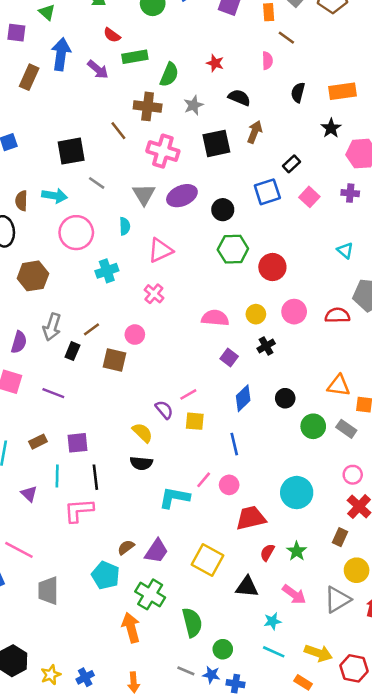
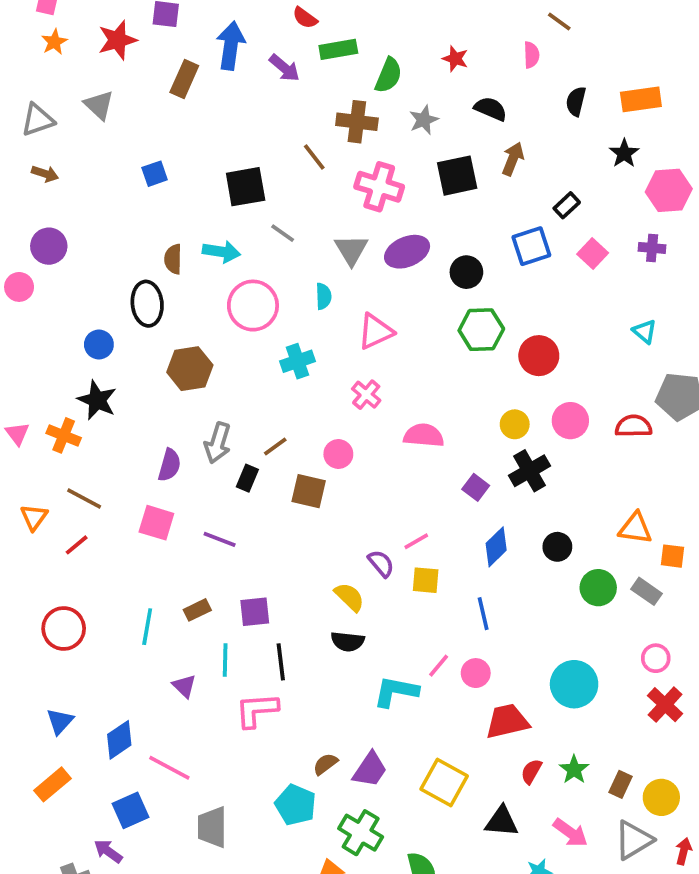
pink semicircle: (215, 318) -> (424, 435), moved
black cross: (266, 346) -> (530, 471), size x1.5
brown rectangle: (340, 537) -> (620, 784), moved

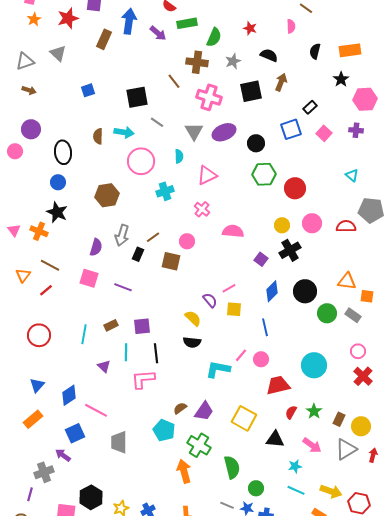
black ellipse: (147, 304) -> (63, 152), moved
black circle: (557, 547) -> (305, 291), size x1.5

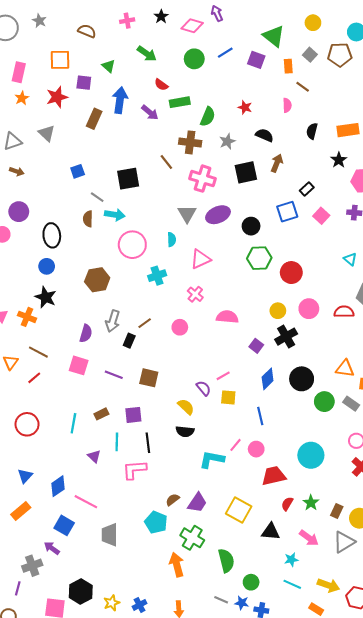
gray line: (157, 122) -> (97, 197), moved
brown square: (171, 261) -> (149, 378), moved
blue square: (75, 433) -> (64, 525), turned -36

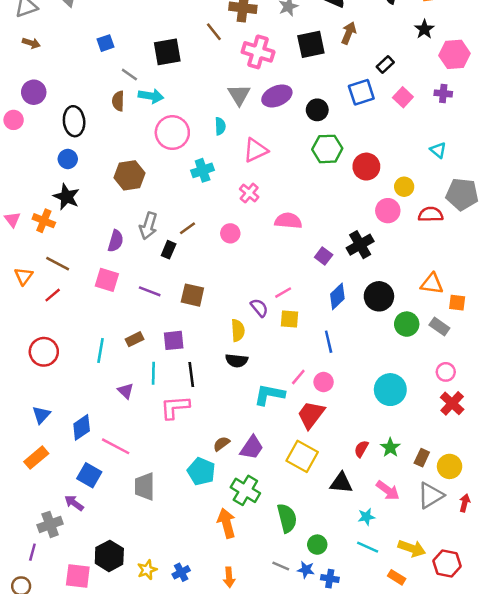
yellow circle: (278, 311) -> (404, 187), moved
yellow semicircle: (186, 407) -> (238, 330), turned 42
red trapezoid: (274, 476) -> (311, 415), moved, turned -40

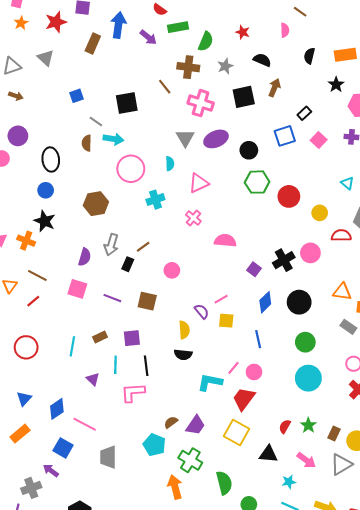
pink circle: (388, 211) -> (310, 253), moved
pink circle: (230, 233) -> (172, 270), moved
green circle: (407, 324) -> (305, 342), moved

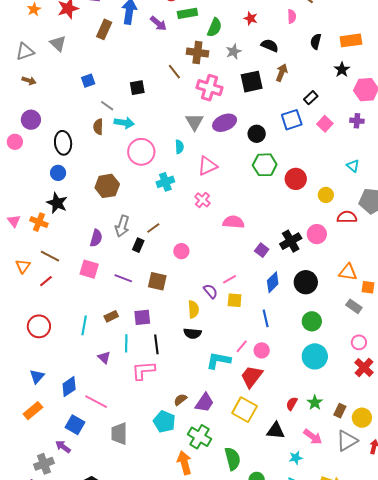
black square: (127, 103) -> (137, 88), size x0.7

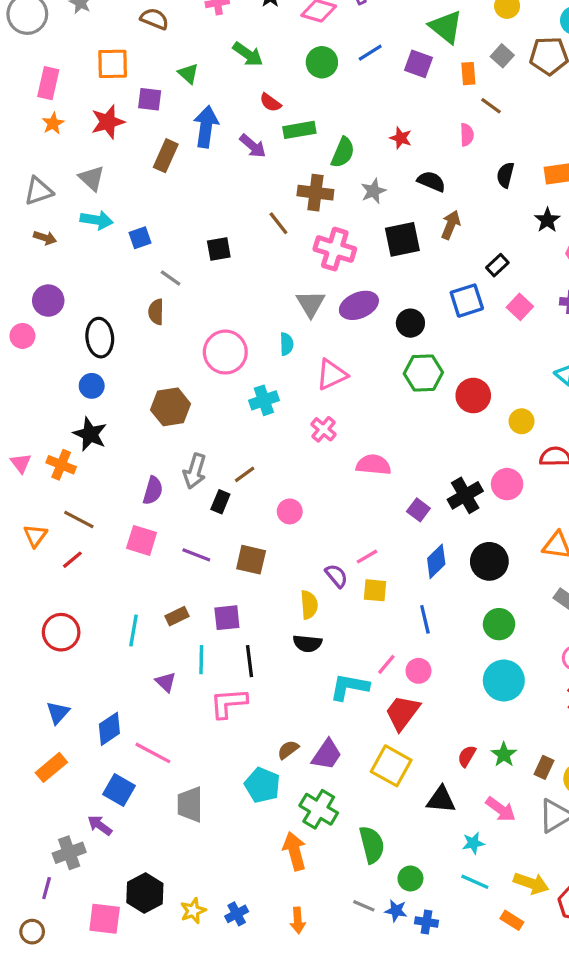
cyan arrow: (124, 123) -> (97, 220), moved

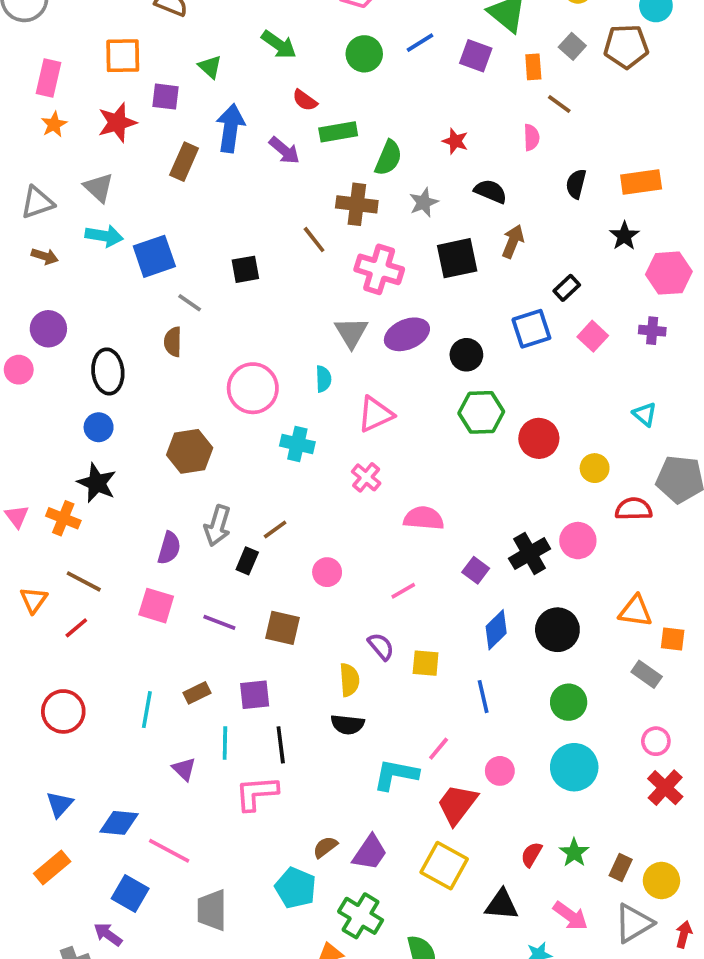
blue square: (140, 238) -> (154, 256), size x1.6
cyan cross: (264, 400) -> (297, 444), turned 32
pink line: (367, 557) -> (403, 591), moved
pink circle: (418, 671) -> (500, 771), moved
blue diamond: (109, 729) -> (119, 823), turned 40

